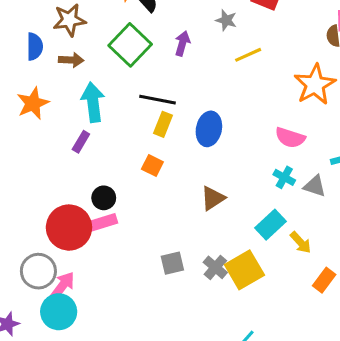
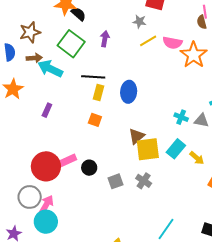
gray star: (226, 20) -> (139, 22), moved
cyan arrow: (93, 102) -> (50, 69), moved, turned -50
pink semicircle: (290, 138) -> (172, 43), moved
black circle: (104, 198) -> (89, 168), moved
yellow square: (244, 270) -> (148, 149), moved, turned 30

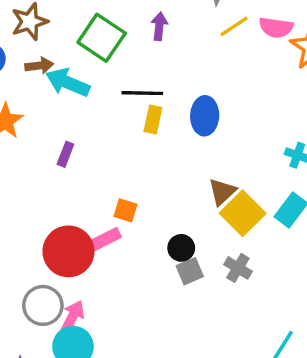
orange square: (95, 120) -> (125, 210), moved
yellow square: (148, 149) -> (243, 213), turned -35
black circle: (89, 168) -> (181, 248), moved

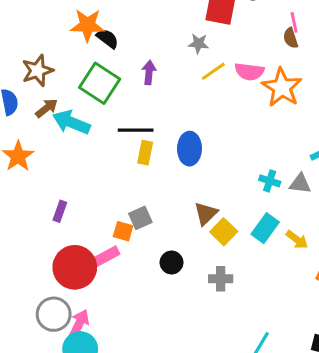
brown arrow: (39, 66) -> (47, 108), turned -30
purple rectangle: (65, 154) -> (60, 211), moved
yellow square: (243, 213) -> (224, 232), size x0.7
gray cross: (238, 268) -> (221, 279), turned -30
gray square: (190, 271) -> (140, 218), moved

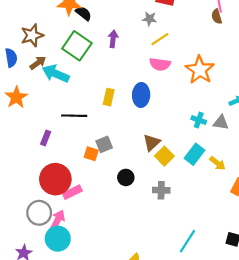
pink semicircle: (249, 72) -> (160, 64), moved
orange star: (282, 87) -> (200, 70), moved
black line: (136, 130) -> (74, 116), moved
pink rectangle: (106, 256) -> (72, 192), moved

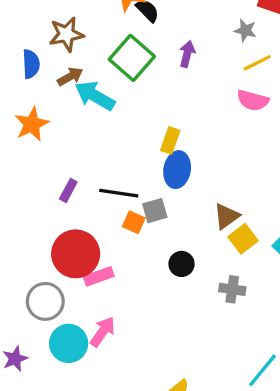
blue ellipse: (141, 95) -> (177, 170), moved
black line: (74, 116) -> (119, 193), moved
pink arrow: (58, 220) -> (103, 332), moved

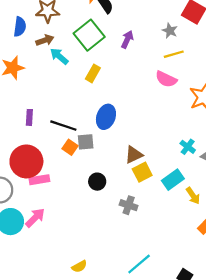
cyan arrow: (95, 96) -> (59, 56), size x0.7
yellow rectangle: (170, 140) -> (93, 73), moved
purple rectangle: (68, 190) -> (29, 117), turned -35

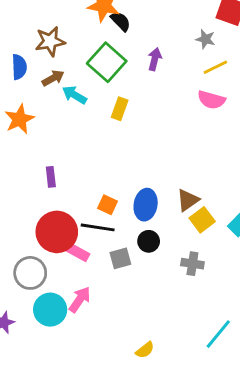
blue ellipse: (106, 117) -> (146, 205), moved
black line: (63, 126) -> (98, 227), moved
gray square: (86, 142) -> (120, 258), moved
pink rectangle: (39, 180) -> (77, 252), turned 48

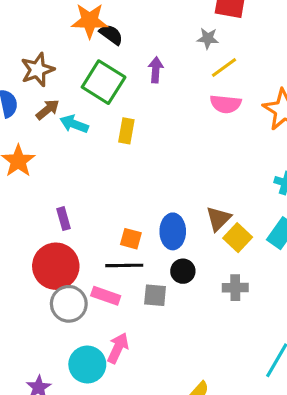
red circle: (57, 232) -> (56, 266), moved
gray square: (120, 258) -> (155, 295), turned 30
gray circle: (30, 273) -> (69, 304), moved

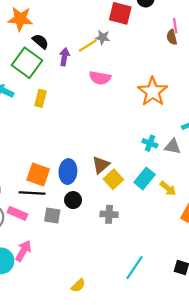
black semicircle: (111, 34) -> (40, 41), moved
yellow line: (224, 67) -> (88, 46), moved
pink semicircle: (226, 104) -> (100, 78), moved
orange square: (131, 239) -> (38, 175), size x1.5

